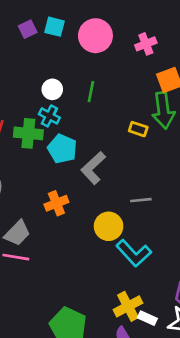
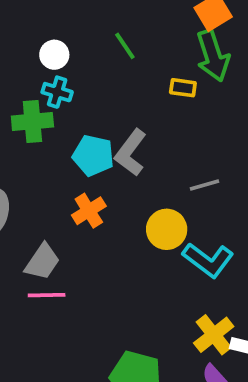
green line: (91, 92) -> (125, 46), moved, turned -35
cyan pentagon: (62, 149) -> (93, 155), moved

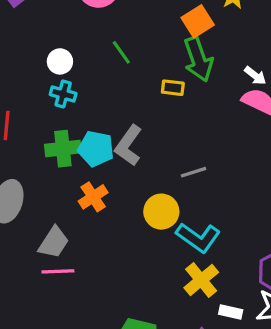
green cross: (32, 122) -> (63, 149), moved
yellow cross: (214, 335) -> (201, 280), moved

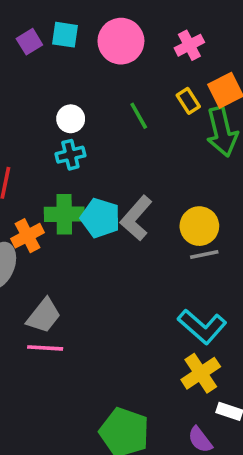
yellow rectangle: (173, 88) -> (188, 101), moved, turned 45
cyan cross: (63, 94) -> (70, 155), turned -35
orange cross: (93, 197) -> (27, 236), moved
yellow circle: (161, 212) -> (199, 226), moved

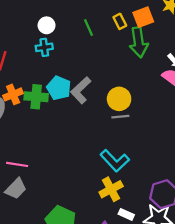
green cross: (64, 214) -> (36, 97), moved
gray trapezoid: (44, 316) -> (16, 189), moved

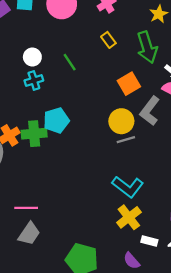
orange square: (143, 17) -> (129, 84), moved
green line: (88, 28) -> (70, 62), moved
green arrow: (139, 42) -> (147, 47), moved
cyan pentagon: (59, 88) -> (56, 120), turned -30
gray L-shape: (81, 90) -> (150, 111), moved

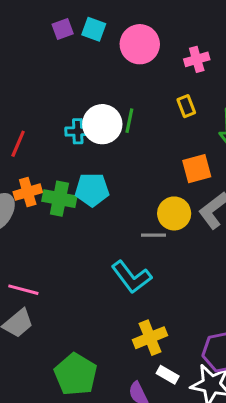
white circle: (32, 57) -> (102, 124), moved, size x1.6
green line: (70, 62) -> (129, 121), turned 30
gray line: (126, 140) -> (154, 235), moved
cyan L-shape: (128, 187) -> (131, 277), moved

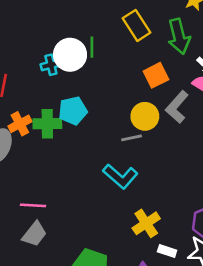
yellow rectangle: (186, 106) -> (136, 25), size x1.6

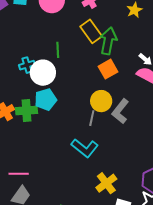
green arrow: (179, 36) -> (108, 41), moved, turned -152
white circle: (70, 55) -> (43, 73), moved
gray L-shape: (177, 107) -> (120, 111), moved
gray line: (132, 138) -> (92, 118), turned -63

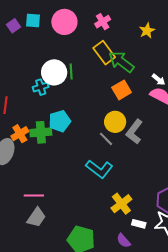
green arrow: (108, 41) -> (121, 62), turned -64
white circle: (43, 73) -> (54, 72), moved
gray line: (92, 118) -> (106, 139), turned -56

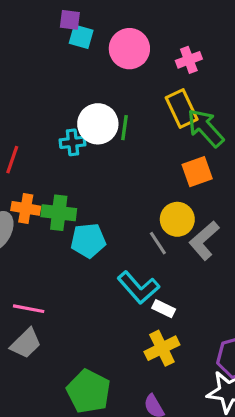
purple square: (14, 26) -> (70, 20), moved, turned 32
cyan pentagon: (60, 121) -> (88, 241), moved
orange cross: (20, 134) -> (26, 208), turned 30
white rectangle: (139, 224) -> (164, 309), moved

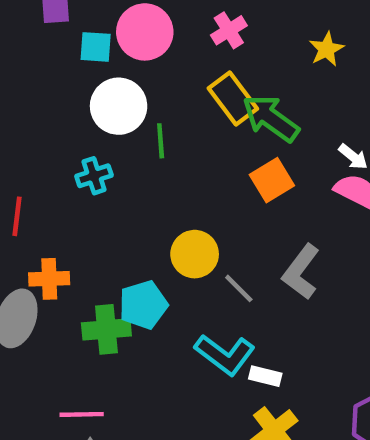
cyan square: (81, 37) -> (96, 47), moved
white circle: (98, 124) -> (119, 106), moved
green cross: (59, 213) -> (106, 329), moved
yellow circle: (177, 219) -> (195, 254), moved

